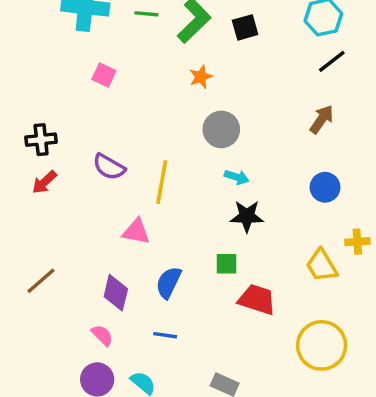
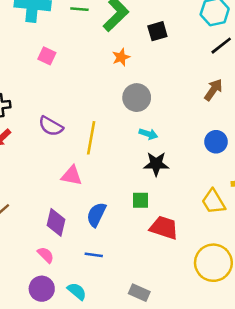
black square: (245, 27) -> (157, 31), moved

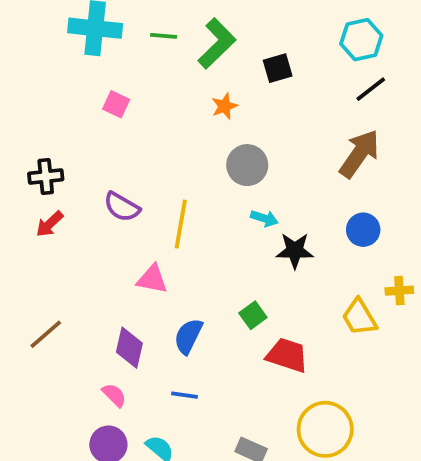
brown arrow: (213, 90) -> (359, 154), size x1.5
black star: (156, 164) -> (295, 251), moved
green square: (141, 200) -> (253, 315), turned -36
yellow circle: (213, 263) -> (325, 429), moved

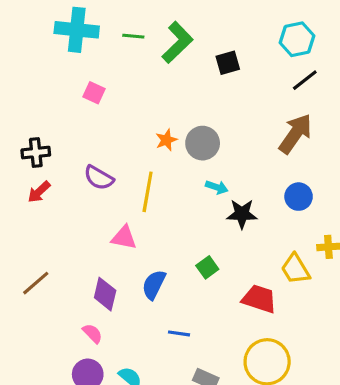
orange star: (224, 106) -> (166, 140), moved
red trapezoid: (287, 355) -> (259, 299), moved
blue line: (184, 395) -> (179, 333), moved

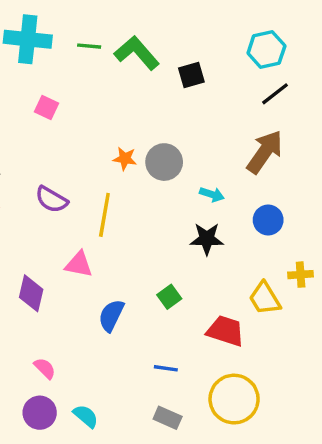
green L-shape: (177, 42) -> (137, 53), turned -87
orange star: (166, 140) -> (125, 159), turned 30
cyan arrow: (217, 187) -> (212, 194), moved
purple diamond: (105, 294) -> (31, 293), moved
blue line: (179, 333) -> (166, 368), moved

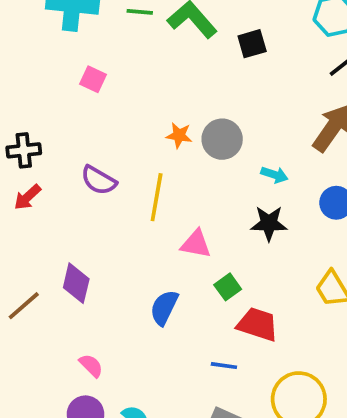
pink triangle: (79, 264) -> (196, 244), moved
red trapezoid: (226, 331) -> (258, 324), moved

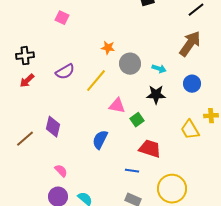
gray circle: (222, 139) -> (130, 64), moved
purple semicircle: (99, 180) -> (65, 72), turned -60
yellow line: (157, 197) -> (96, 81), turned 30
green square: (228, 287) -> (137, 120), moved

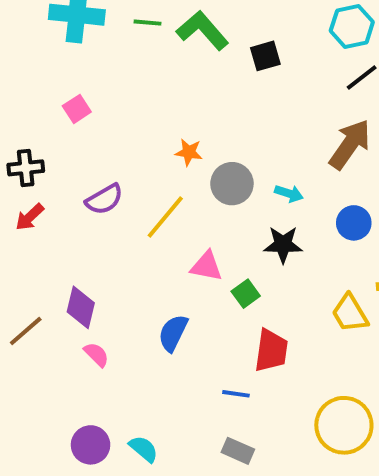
pink square: (62, 18) -> (77, 109), moved, turned 32
red trapezoid: (150, 149) -> (271, 351), turned 80
pink semicircle: (61, 171) -> (96, 355), moved
yellow circle: (172, 189) -> (344, 425), moved

